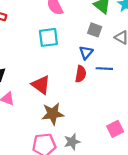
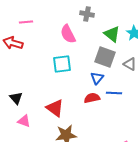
gray square: (95, 30) -> (105, 57), size x1.5
red semicircle: (81, 74) -> (92, 98), turned -112

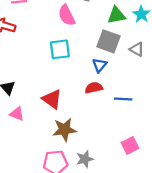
green triangle: (112, 34) -> (116, 15), turned -48
blue line: (114, 93) -> (123, 99), moved

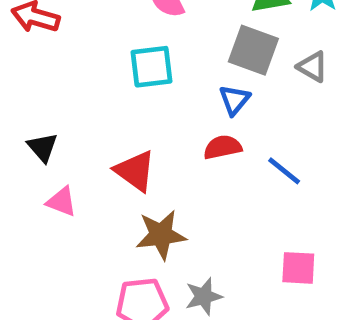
blue line: (123, 99) -> (284, 171), turned 36
pink square: (130, 145) -> (298, 268), turned 30

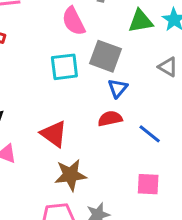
gray square: (253, 50) -> (105, 56), moved
pink square: (298, 268) -> (148, 184), moved

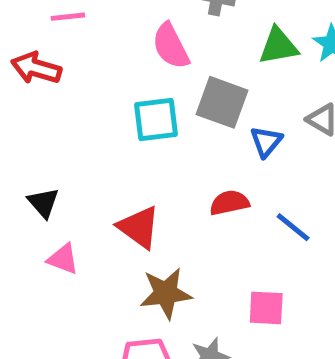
blue triangle: (118, 88) -> (266, 142), moved
pink square: (148, 184) -> (266, 308), moved

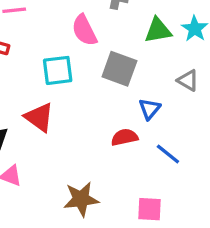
cyan square: (156, 119) -> (58, 70), moved
blue triangle: (266, 142) -> (150, 109), moved
red triangle: (139, 227) -> (39, 117), moved

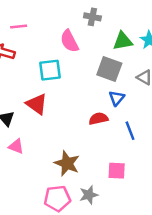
gray square: (119, 69) -> (109, 69), moved
blue line: (168, 154) -> (130, 131), turned 30
brown star: (81, 199) -> (67, 163), turned 30

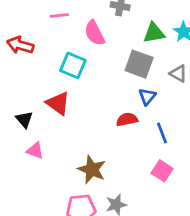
pink line: (19, 27) -> (59, 15), moved
cyan square: (50, 70) -> (73, 65), turned 30
pink square: (117, 171) -> (162, 171), moved, turned 30

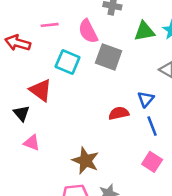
pink line: (59, 15) -> (50, 25), moved
gray square: (139, 64) -> (109, 57), moved
blue triangle: (147, 97) -> (146, 99), moved
red triangle: (58, 103) -> (41, 90), moved

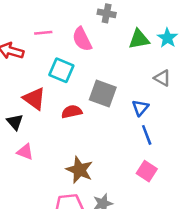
gray square: (109, 57) -> (103, 94), moved
red semicircle: (119, 113) -> (72, 112), moved

